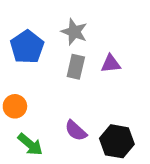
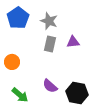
blue pentagon: (27, 47) -> (18, 18), moved
orange circle: (15, 106) -> (12, 62), moved

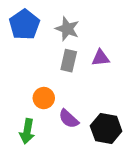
orange circle: (12, 62) -> (44, 98), moved
green arrow: (20, 95) -> (27, 131), turned 60

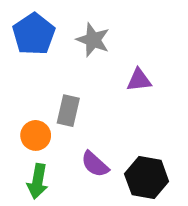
gray rectangle: (69, 61) -> (68, 111), moved
orange circle: (44, 98) -> (36, 135), moved

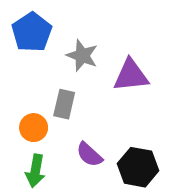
gray star: (93, 40) -> (82, 56), moved
purple triangle: (139, 80) -> (131, 75), size x1.5

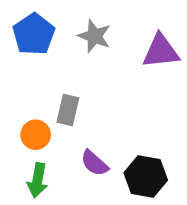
gray star: (82, 56) -> (94, 36), moved
purple triangle: (131, 75) -> (161, 51), moved

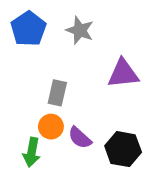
purple triangle: (161, 51) -> (123, 74), moved
orange circle: (36, 135) -> (51, 127), moved

